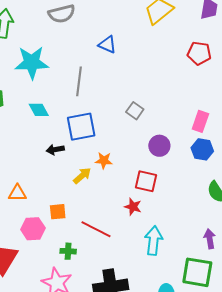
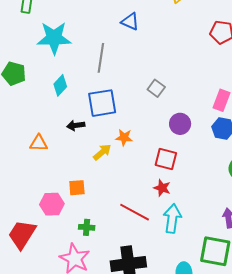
cyan diamond: (39, 110) -> (60, 85), turned 70
orange triangle: (17, 193) -> (39, 143), moved
red star: (133, 207) -> (162, 188), moved
red line: (96, 229) -> (135, 212), moved

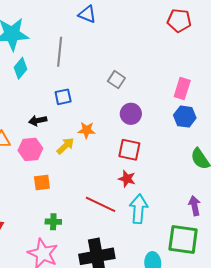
cyan diamond: (60, 85) -> (20, 68), moved
blue square: (102, 103) -> (63, 97), size x0.6
purple circle: (180, 124) -> (131, 114), moved
pink hexagon: (52, 204) -> (30, 149), moved

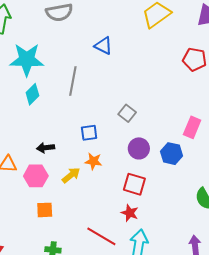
blue square: (63, 97) -> (89, 133), moved
blue hexagon: (185, 117) -> (172, 154), moved

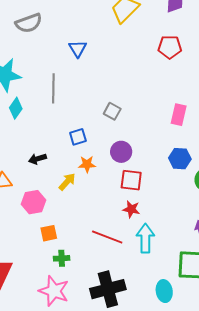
blue triangle: (103, 46) -> (78, 49), turned 42
purple circle: (139, 148) -> (121, 152), moved
blue hexagon: (172, 154) -> (180, 159), moved
pink hexagon: (36, 176) -> (34, 202), moved
orange square: (45, 210) -> (49, 233), moved

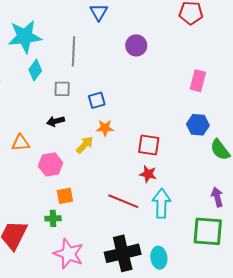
gray square: (112, 111) -> (62, 89), moved, turned -30
purple circle: (121, 152) -> (136, 45), moved
green cross: (62, 258) -> (53, 218), moved
cyan ellipse: (164, 291) -> (159, 258), moved

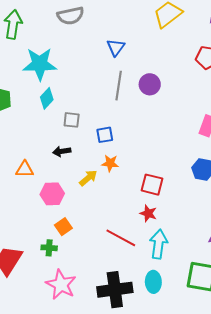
gray line: (73, 51) -> (119, 86), moved
orange square: (65, 196) -> (63, 227), turned -30
cyan ellipse: (159, 258) -> (153, 282), moved

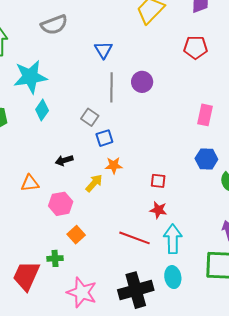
gray square: (72, 120) -> (90, 117), moved, turned 36
red square: (152, 185) -> (158, 181), size x0.7
green cross: (49, 248) -> (55, 258), moved

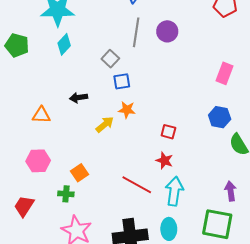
pink hexagon: (61, 204) -> (38, 161), moved
green cross: (55, 258) -> (66, 194), moved
red trapezoid: (26, 276) -> (24, 206), size x0.7

